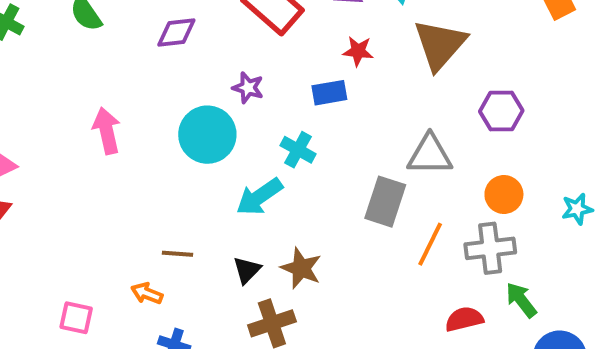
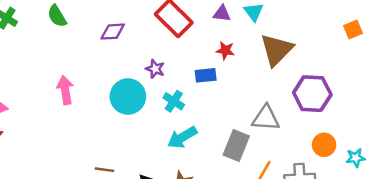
purple hexagon: (501, 111) -> (312, 94), size x1.4
cyan cross: (298, 150) -> (174, 101), moved
orange circle: (504, 195) -> (324, 145), moved
cyan arrow: (259, 197) -> (182, 137), moved

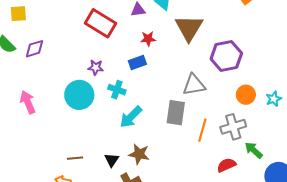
purple diamond: (113, 32) -> (34, 49), moved

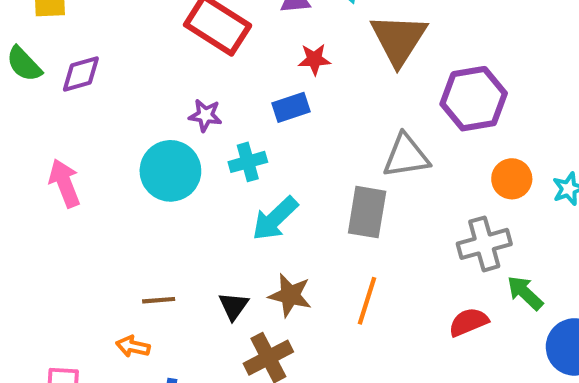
cyan cross: (117, 90) -> (248, 162), turned -36
orange line: (202, 130) -> (367, 301), moved

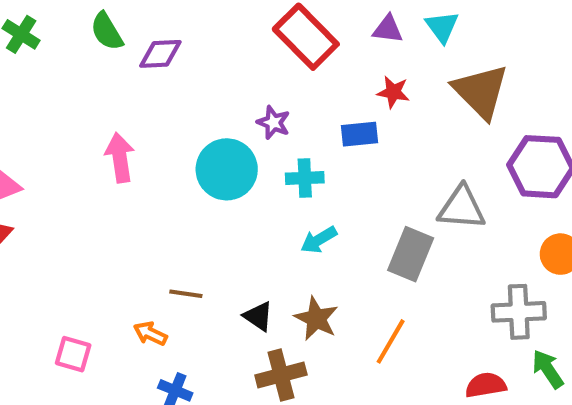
brown triangle: (399, 39) -> (481, 91), turned -30
cyan arrow: (275, 219) -> (319, 240), size x0.7
black triangle: (234, 306) -> (258, 316), turned -44

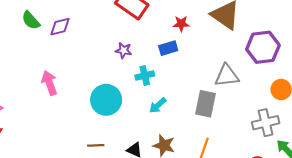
cyan circle: (227, 169) -> (106, 100), moved

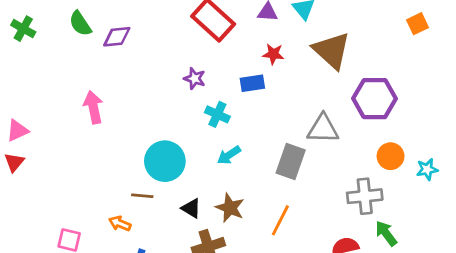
cyan cross: (145, 76) -> (217, 114), turned 30
cyan circle: (106, 100) -> (165, 161), moved

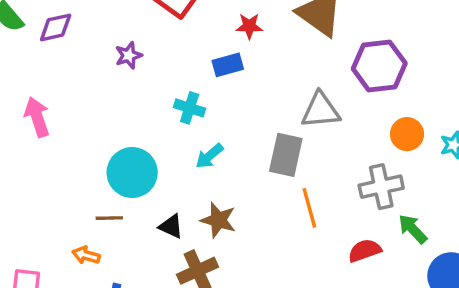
purple star: (195, 79) -> (129, 55), moved, turned -30
orange line: (280, 220) -> (309, 208), moved, turned -36

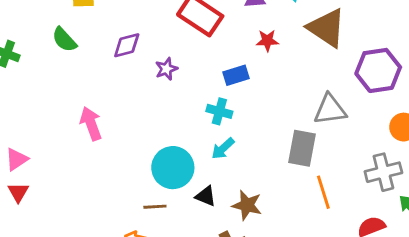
purple diamond: (56, 27) -> (127, 45), moved
blue rectangle: (228, 65) -> (236, 75), moved
cyan arrow: (209, 156) -> (223, 148), moved
black triangle: (171, 226) -> (206, 196), moved

